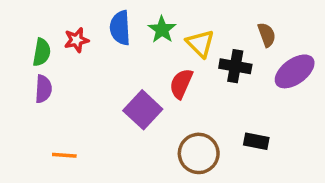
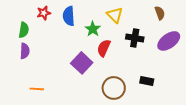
green star: (162, 30) -> (93, 29), moved
brown semicircle: (267, 35) -> (160, 13), moved
red star: (77, 40) -> (44, 13), moved
yellow triangle: (200, 44) -> (115, 15), moved

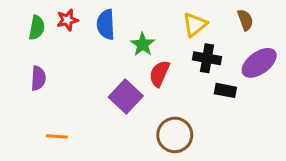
yellow triangle: (115, 15) -> (195, 25), moved, turned 36
green semicircle: (24, 30) -> (37, 28), moved
black rectangle: (147, 81) -> (225, 90), moved

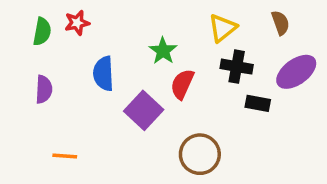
blue semicircle: (106, 25) -> (103, 74), moved

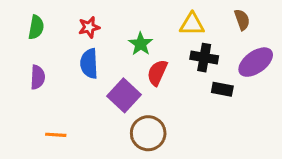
red star: (77, 23) -> (89, 27), moved
yellow triangle: (223, 28) -> (192, 24), turned 40
brown circle: (200, 154) -> (148, 133), moved

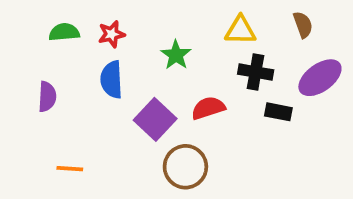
green semicircle: (36, 27) -> (64, 32), moved, turned -105
red semicircle: (157, 73) -> (208, 108), moved, turned 48

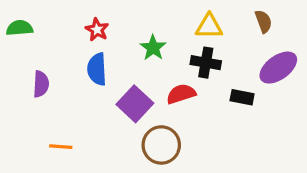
green semicircle: (64, 32) -> (20, 28), moved
red star: (112, 34) -> (97, 30), turned -30
black cross: (256, 72) -> (206, 63), moved

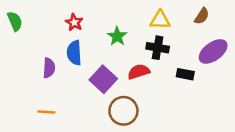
brown semicircle: (263, 21) -> (202, 16), turned 54
green semicircle: (20, 28) -> (15, 21), turned 72
purple semicircle: (41, 84) -> (49, 68), moved

